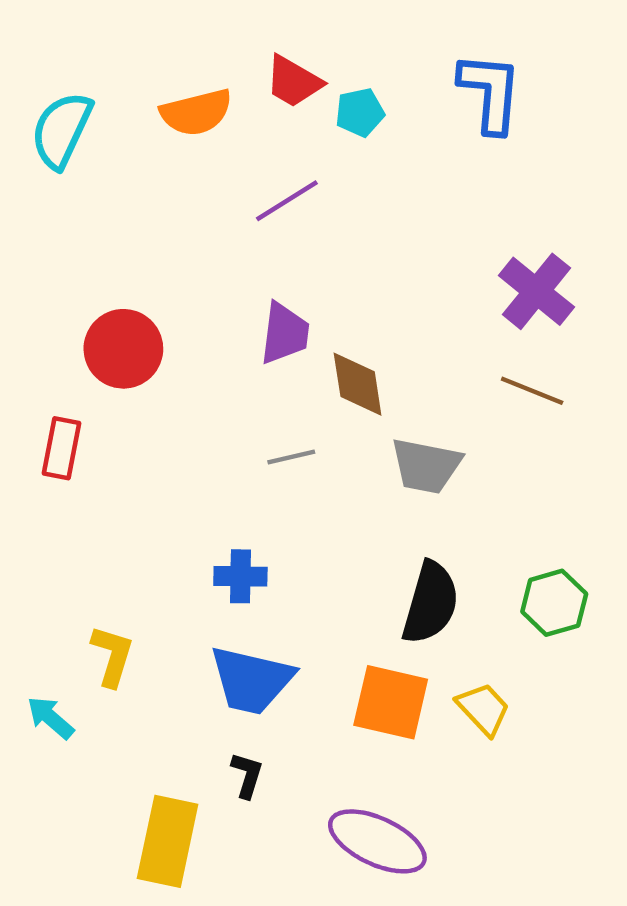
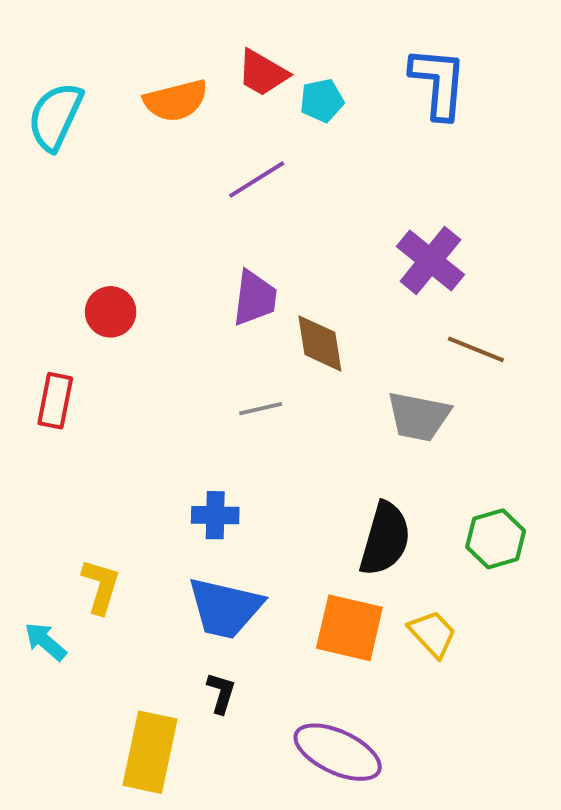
purple cross: (536, 291) -> (430, 261), moved
red circle: (123, 349) -> (111, 312), size x0.7
gray trapezoid: (426, 466) -> (419, 416), moved

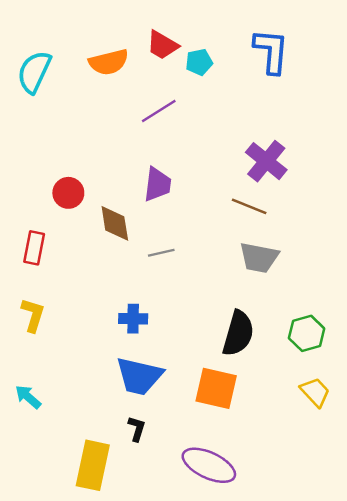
brown diamond: (320, 343) -> (115, 223), moved
brown line: (476, 349) -> (249, 206), moved
yellow L-shape: (101, 586) -> (33, 315), moved
yellow trapezoid: (432, 634) -> (315, 392), moved

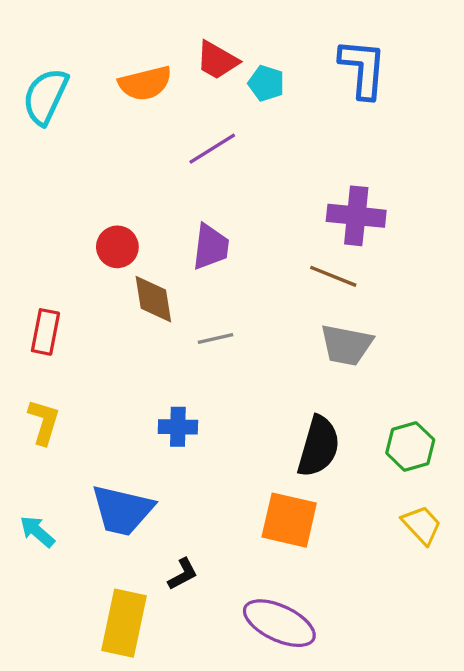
cyan pentagon: (199, 62) -> (266, 83), turned 30
purple cross: (266, 161) -> (356, 216), turned -33
red circle: (68, 193) -> (117, 247), moved
blue trapezoid: (139, 376) -> (122, 510), moved
black L-shape: (137, 429) -> (183, 574), turned 45

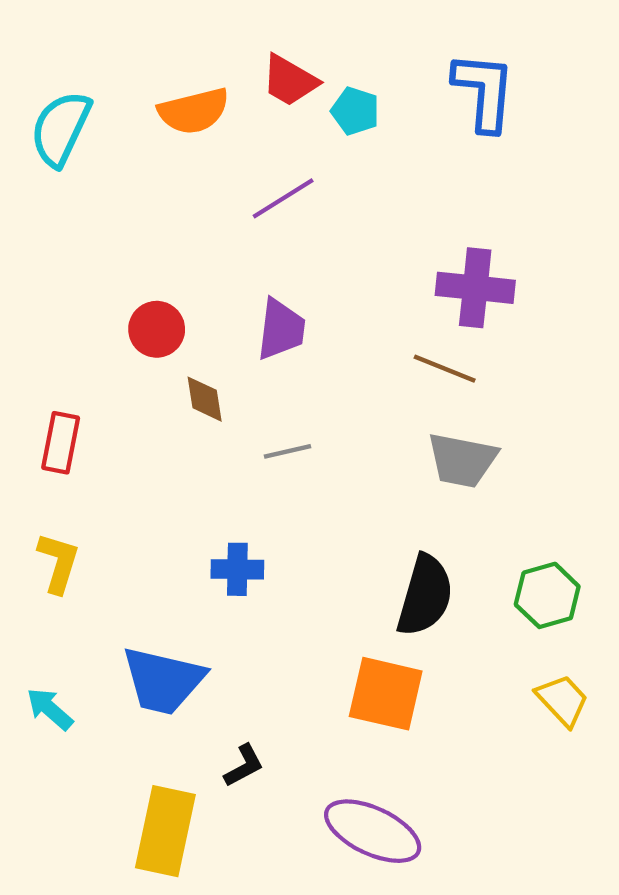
brown diamond: (153, 299) -> (205, 399), size x0.7

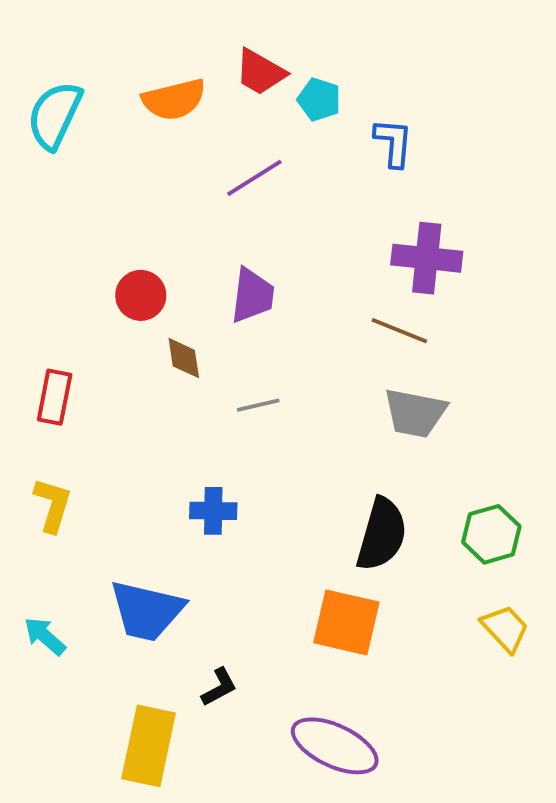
blue L-shape: (484, 91) -> (393, 143), moved, size x0.7

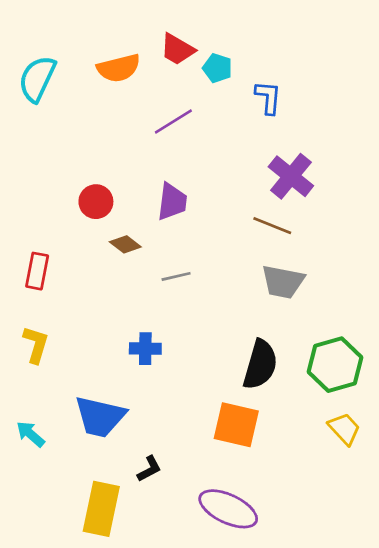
purple cross: (427, 258) -> (291, 176), turned 33
brown diamond: (184, 358) -> (125, 244), turned -44
green hexagon: (491, 534) -> (335, 365), size x1.4

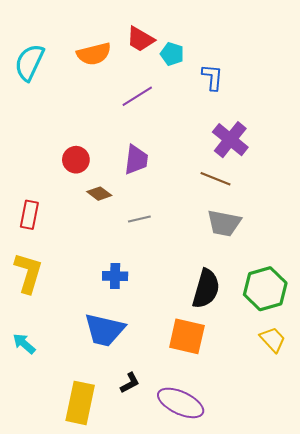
yellow L-shape: (36, 345) -> (28, 273), size x1.4
blue trapezoid: (100, 417) -> (104, 330), moved
black L-shape: (149, 469) -> (130, 383), moved

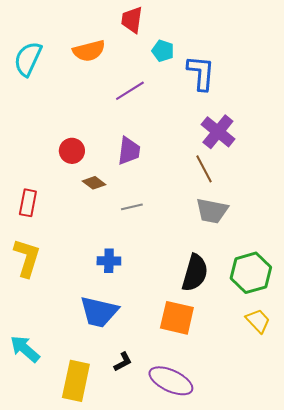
red trapezoid: (140, 39) -> (132, 20), moved, turned 68
blue L-shape: (212, 77) -> (201, 73), size x1.4
brown line: (216, 179) -> (204, 169), turned 40
cyan arrow: (24, 344) -> (25, 349), moved, size x1.4

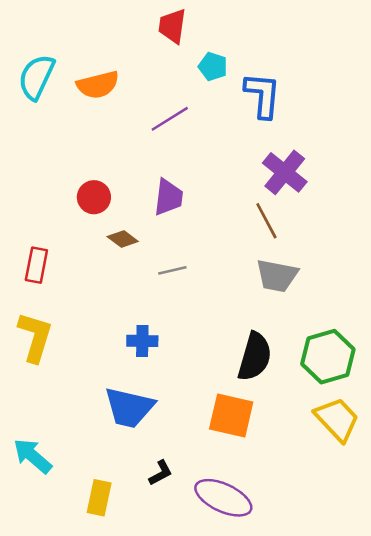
orange semicircle: (89, 51) -> (98, 85), moved
yellow trapezoid: (258, 321) -> (337, 419), size x1.4
yellow rectangle: (76, 381) -> (99, 498), size x0.7

